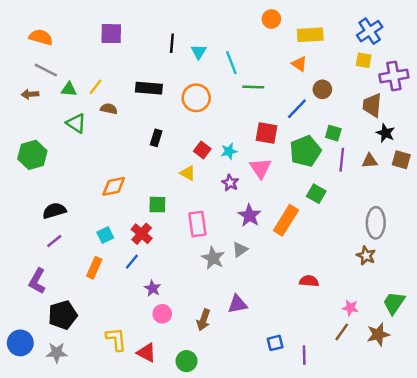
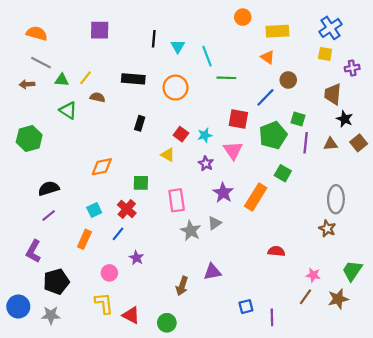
purple cross: (394, 76) -> (352, 68), size x0.6
brown square: (401, 160) -> (359, 143), turned 35
pink circle: (162, 314) -> (109, 273), moved

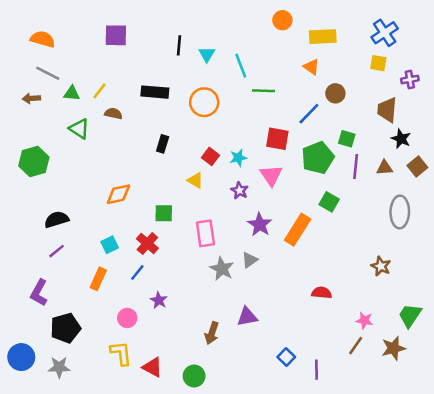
gray ellipse: (336, 199) -> (400, 212), moved
blue square: (246, 307) -> (286, 357), turned -32

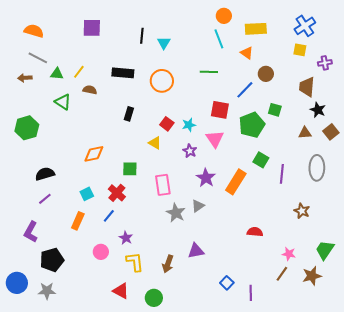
cyan line: (241, 66) -> (219, 39), moved
purple line: (356, 167) -> (282, 174), moved
yellow L-shape: (121, 353) -> (135, 262), moved

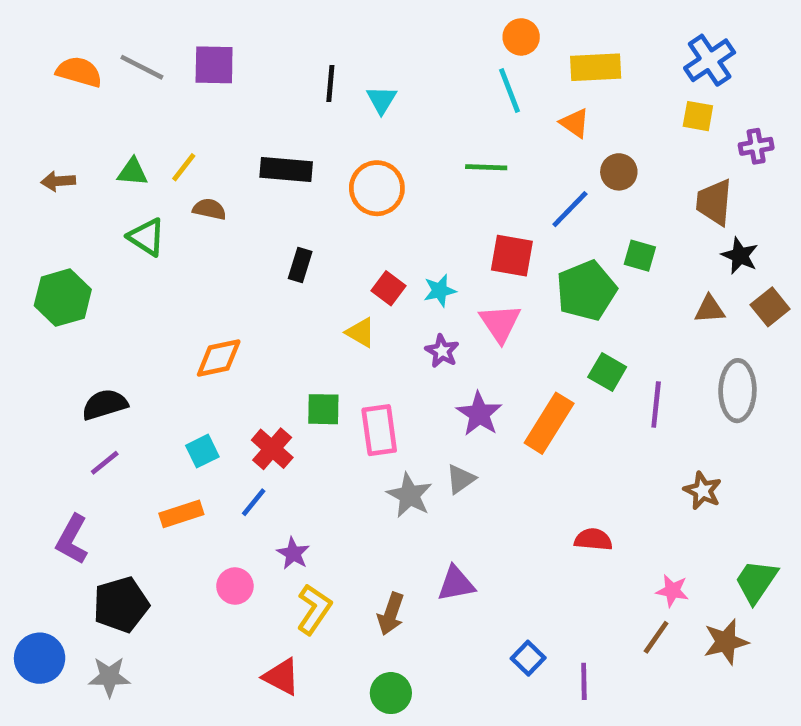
gray line: (38, 58) -> (142, 67), moved
green square: (130, 169) -> (323, 409), moved
orange rectangle: (78, 221) -> (181, 514), turned 48
yellow L-shape: (135, 262) -> (314, 609), turned 40
green circle: (154, 298) -> (391, 693), moved

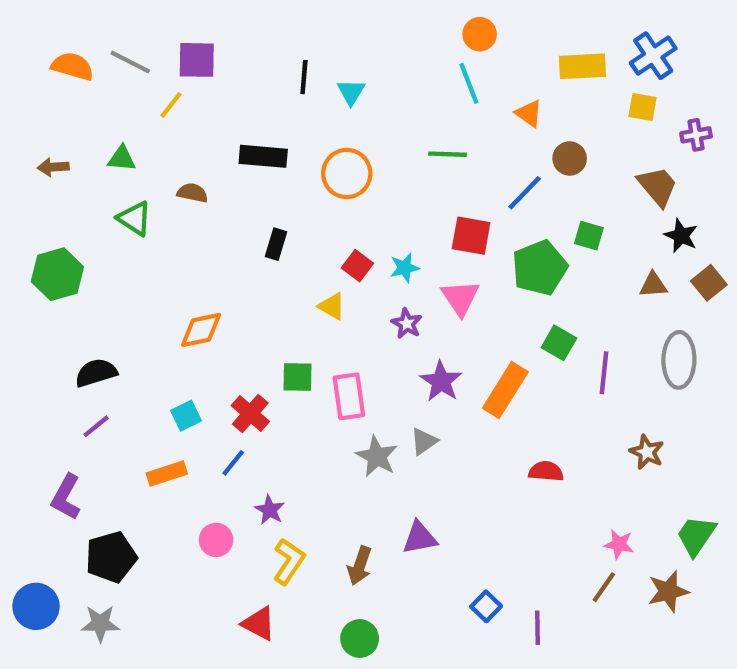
yellow rectangle: (596, 67) -> (582, 66), moved
yellow line: (184, 167) -> (171, 105), moved
brown trapezoid: (714, 202) -> (657, 186), turned 135
red semicircle: (593, 539) -> (546, 471), moved

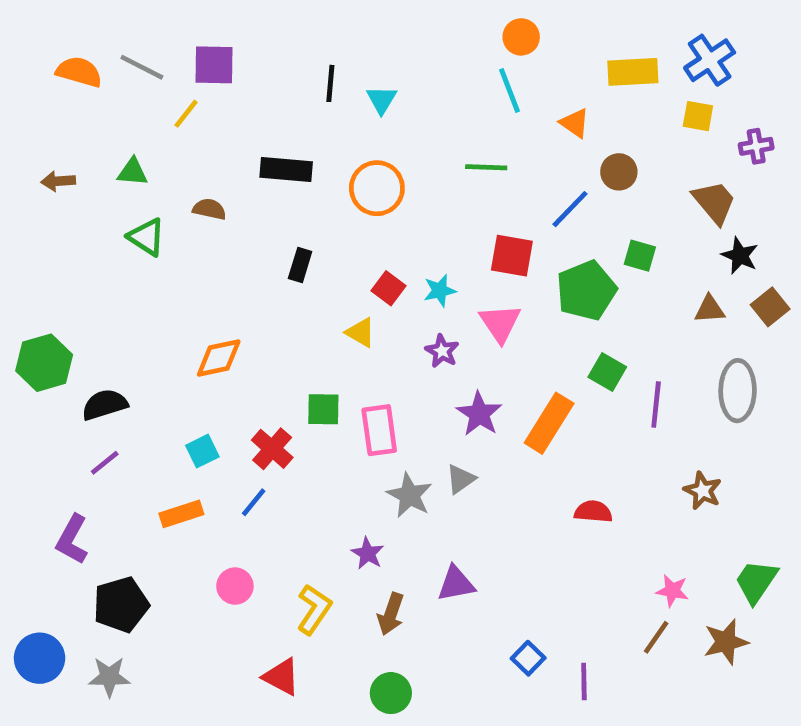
green hexagon: (57, 274) -> (44, 363), moved
purple star: (270, 510) -> (368, 553), moved

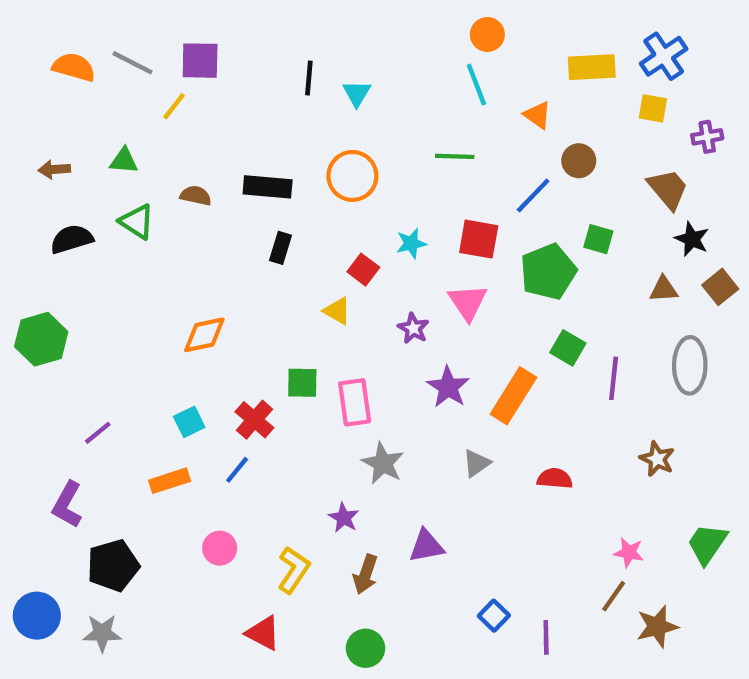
black rectangle: (286, 170) -> (268, 187), moved
cyan star: (440, 291) -> (411, 243), moved
black semicircle: (105, 405) -> (72, 239), moved
gray triangle: (461, 479) -> (476, 463), moved
brown star: (726, 642) -> (657, 626), moved

